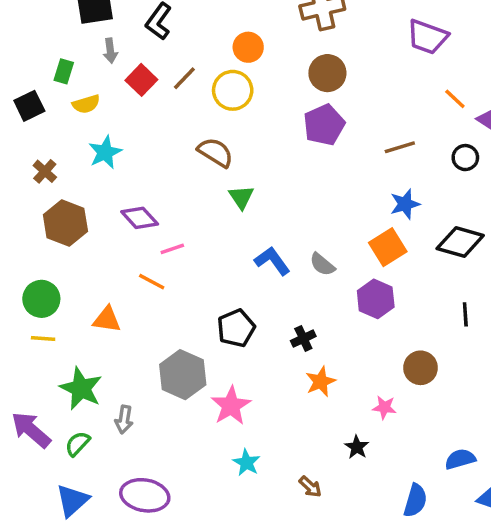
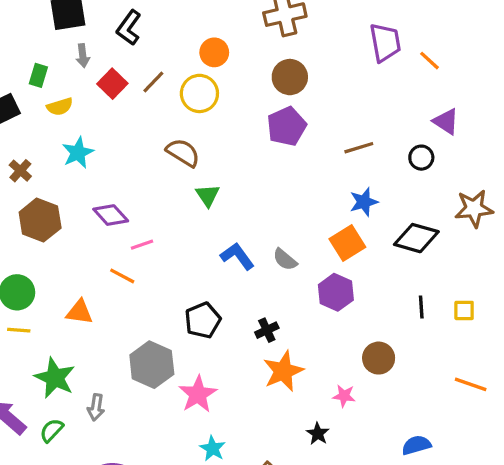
purple trapezoid: (427, 37) -> (385, 43), turned -120
orange line: (455, 99) -> (430, 61), moved
orange star: (321, 382) -> (283, 371), size x1.4

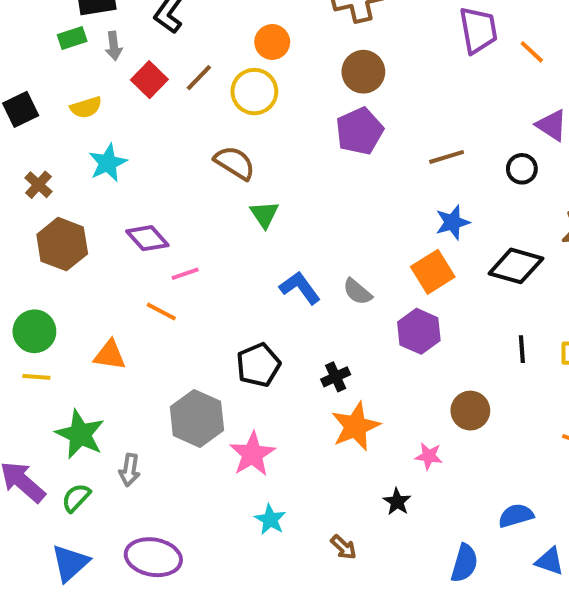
green rectangle: (38, 75) -> (72, 38), moved, turned 55

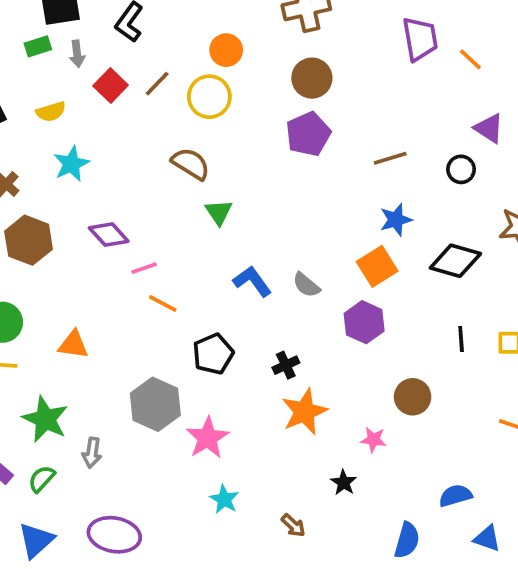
orange line: (161, 311) -> (163, 304), moved

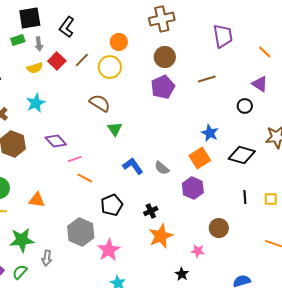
orange line: (470, 59) -> (265, 52), moved
yellow semicircle: (51, 112) -> (35, 68), moved
brown line: (390, 158) -> (207, 79), moved
blue star: (396, 220) -> (210, 133), turned -30
green star: (45, 419) -> (22, 240), turned -30

